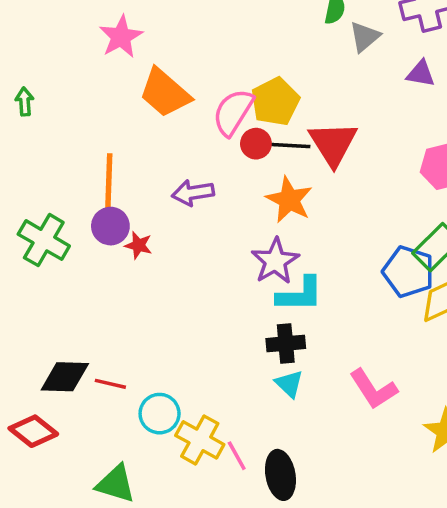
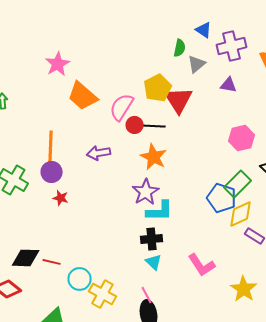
yellow pentagon: (275, 102) -> (158, 88), moved
red triangle: (333, 144) -> (179, 100), moved
red star: (138, 245) -> (61, 198), moved
pink line: (237, 456) -> (147, 295), moved

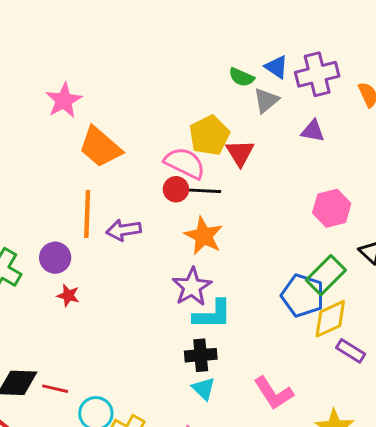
blue triangle: (204, 30) -> (276, 67), moved
green semicircle: (180, 48) -> (241, 77), turned 102
red triangle: (179, 100) -> (240, 153), size x0.7
pink semicircle: (122, 107) -> (185, 163), moved, turned 84
orange line: (51, 147) -> (87, 214), moved

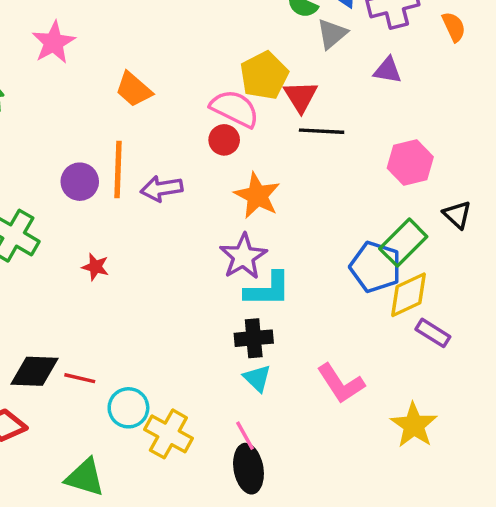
pink star: (64, 100) -> (54, 42), moved
orange trapezoid: (100, 147) -> (134, 89), size x0.7
black line: (202, 191) -> (322, 131), moved
purple circle: (55, 258) -> (80, 182), moved

